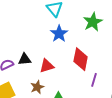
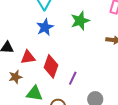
red diamond: (81, 59) -> (51, 66), moved

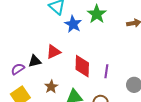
blue star: (45, 27) -> (73, 24), moved
red triangle: (28, 57) -> (53, 52), moved

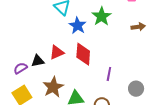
red diamond: (82, 66) -> (83, 54), moved
brown star: (51, 87) -> (53, 87), size x1.5

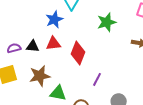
blue star: (78, 26) -> (54, 19), moved

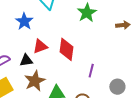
blue star: (54, 19) -> (24, 21), moved
black triangle: (33, 46) -> (26, 60), moved

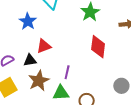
red diamond: (67, 49) -> (98, 47), moved
purple line: (91, 71) -> (67, 72), moved

